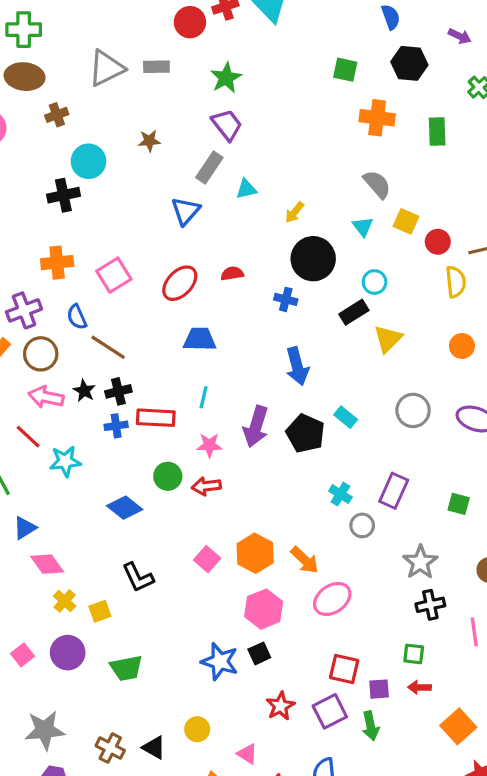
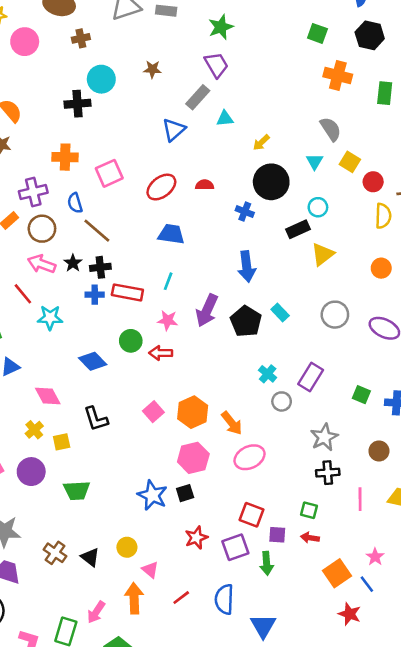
pink diamond: (47, 564) -> (48, 396), moved
pink triangle: (247, 754) -> (150, 570), moved

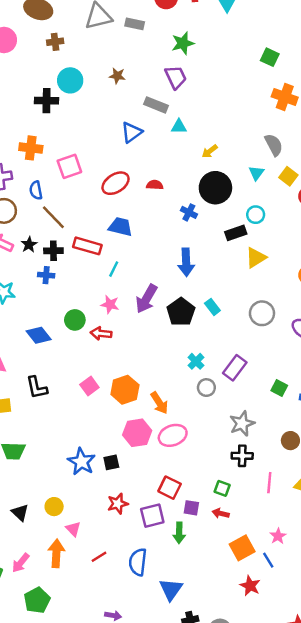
gray rectangle: (198, 97) -> (156, 105), turned 65
red rectangle: (127, 292) -> (87, 246), moved
pink hexagon: (193, 458) -> (137, 433), moved

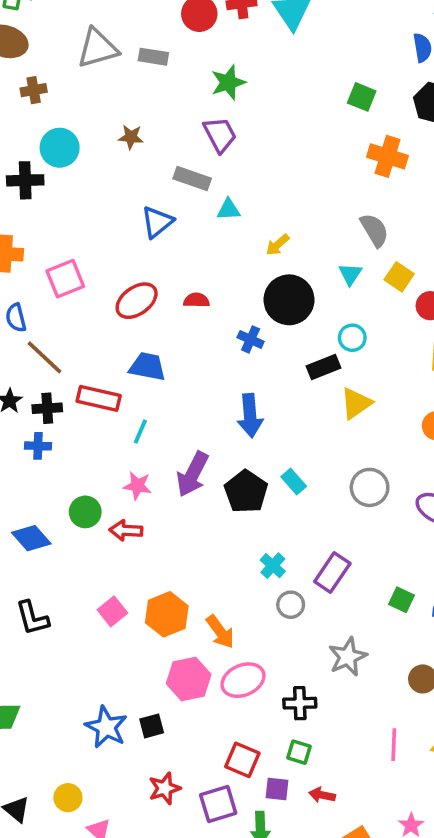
black cross: (242, 456) -> (300, 703), moved
green square: (222, 488) -> (299, 752), moved

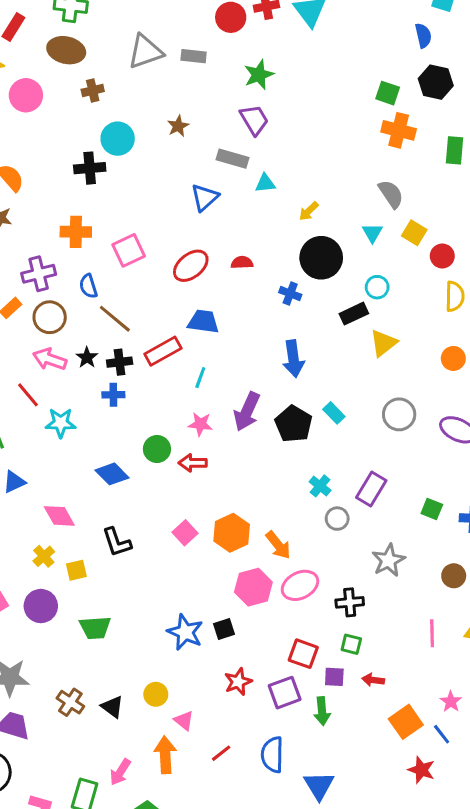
green square: (362, 97) -> (388, 93), moved
brown star: (131, 137) -> (178, 126), turned -30
red rectangle: (99, 398) -> (163, 351), turned -39

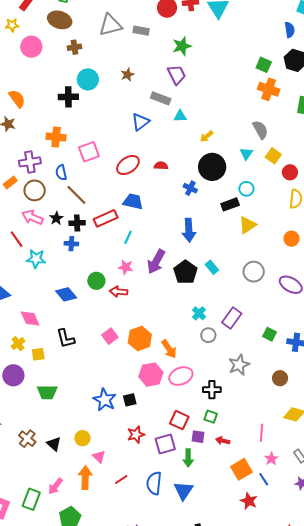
pink line: (432, 633) -> (261, 433), moved
blue triangle: (319, 786) -> (183, 491), moved

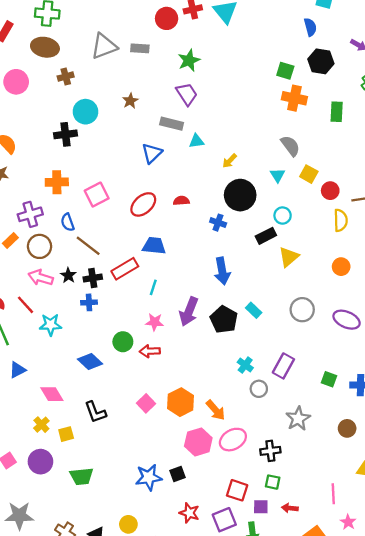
blue star: (105, 400) -> (149, 477), turned -30
red star: (136, 435) -> (189, 513), turned -30

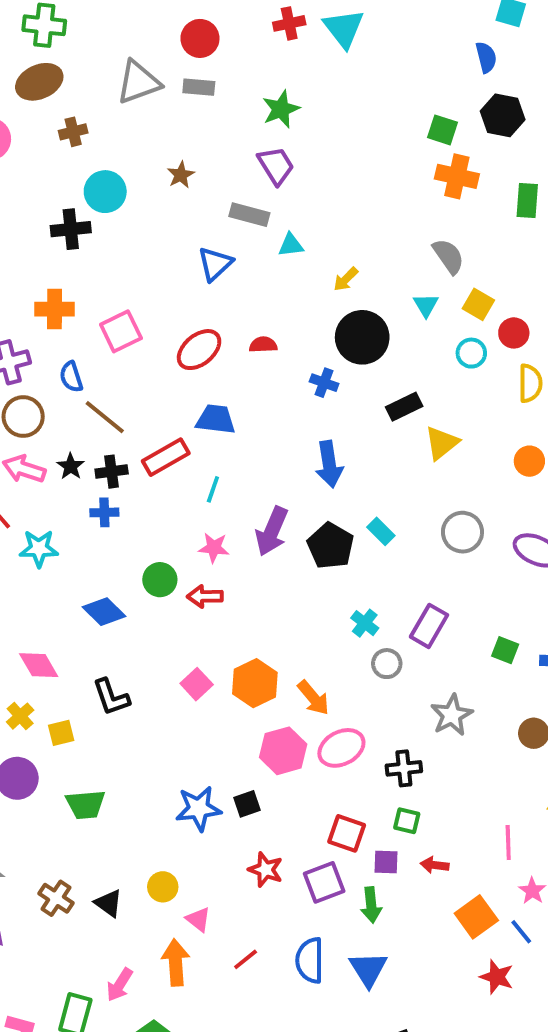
red circle: (167, 18) -> (200, 38), moved
brown ellipse: (45, 47) -> (39, 82), turned -36
cyan circle: (283, 216) -> (471, 353), moved

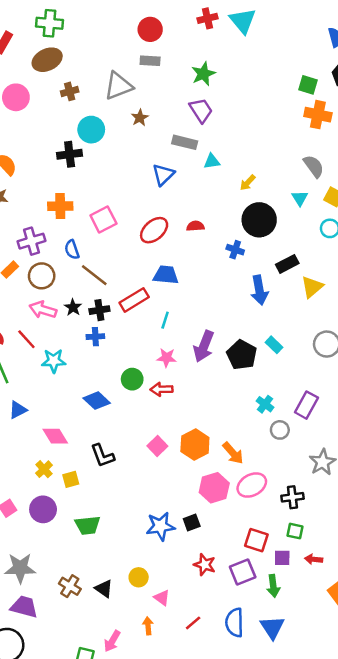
gray triangle: (138, 82) -> (118, 86), moved
blue arrow: (329, 464) -> (259, 290), moved
orange arrow: (176, 962) -> (148, 626), size x0.6

